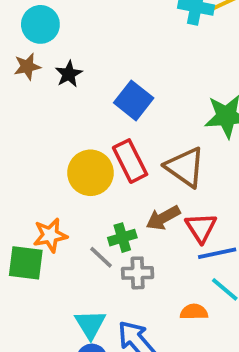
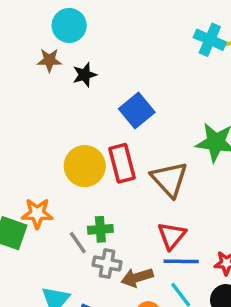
brown arrow: (163, 218) -> (137, 277), moved

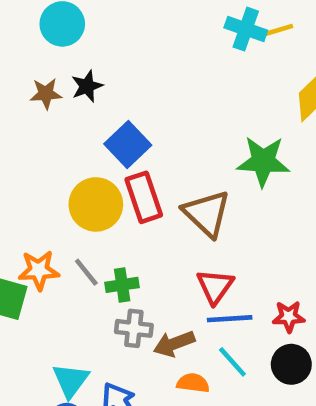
brown star: (49, 60) -> (46, 94), moved
blue square: (137, 111) -> (128, 145), moved
gray line: (78, 243) -> (86, 272), moved

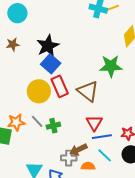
black star: (87, 86) -> (48, 46), moved, size x1.6
gray cross: (134, 328) -> (69, 158), moved

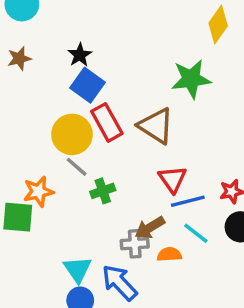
black star: (48, 46) -> (80, 55), size x0.6
gray line: (37, 121) -> (77, 167), moved

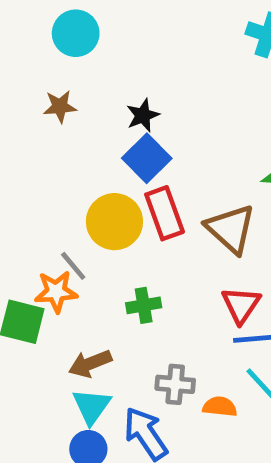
gray line: (77, 167) -> (73, 266), moved
brown arrow: (150, 228) -> (90, 364), moved

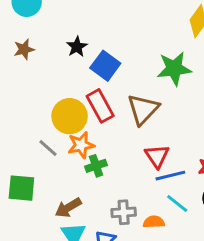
blue square: (147, 158) -> (105, 66), moved
brown triangle: (231, 229) -> (143, 109), turned 40
orange star: (56, 292) -> (81, 145), moved

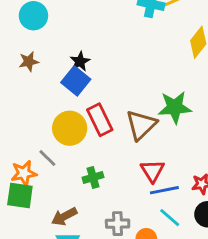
blue square: (105, 66) -> (76, 81), moved
green star: (174, 69) -> (175, 107), moved
orange star: (81, 145) -> (24, 173), moved

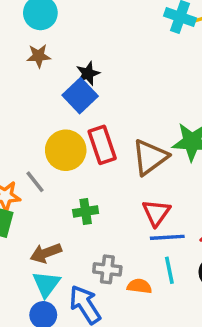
brown star: (29, 62) -> (39, 56), moved
cyan line: (170, 218) -> (169, 270), turned 30

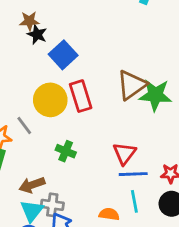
black star: (88, 74) -> (37, 34), moved, turned -30
brown triangle: (150, 157) -> (132, 85), moved
green cross: (86, 211) -> (66, 151), turned 30
gray cross: (107, 269) -> (52, 205), moved

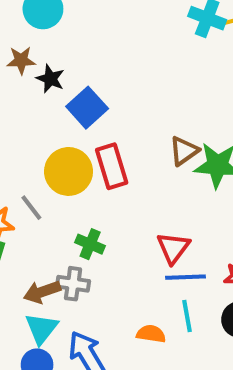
brown star: (29, 21) -> (21, 60), moved
brown triangle: (132, 85) -> (184, 151), size x0.7
gray cross: (52, 205) -> (73, 284), moved

